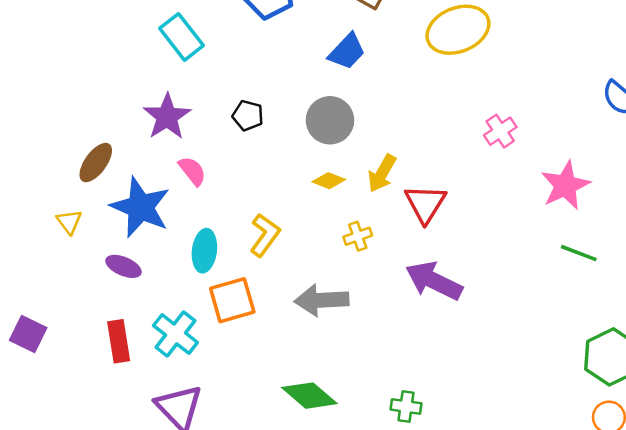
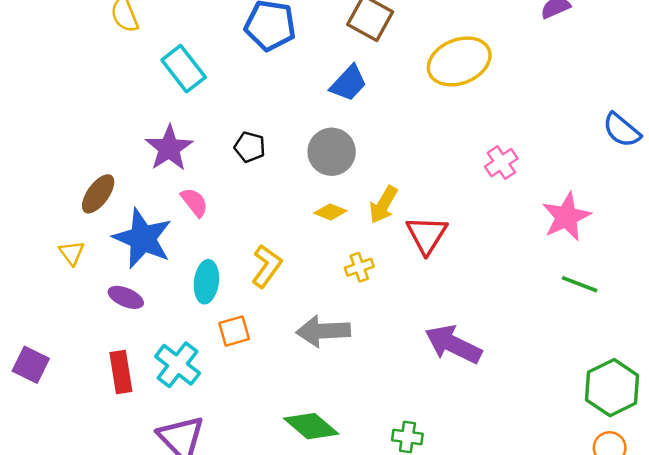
purple arrow: (434, 281) -> (453, 344), moved
orange square: (232, 300) -> (234, 331), size x0.7

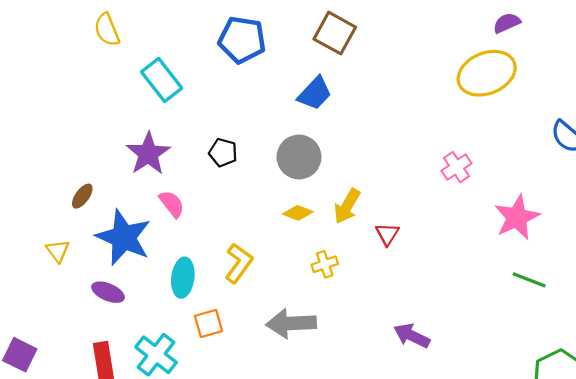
yellow ellipse: (459, 61) -> (487, 73), moved
brown ellipse: (98, 194) -> (82, 196), size x0.7
red triangle: (427, 235) -> (387, 234), size x0.6
purple arrow: (453, 344) -> (412, 336), size x0.7

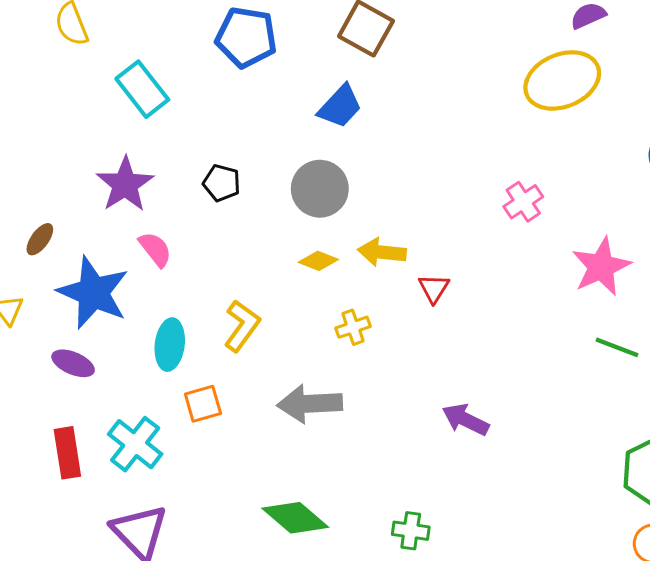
yellow arrow: (347, 206) -> (382, 252), turned 66

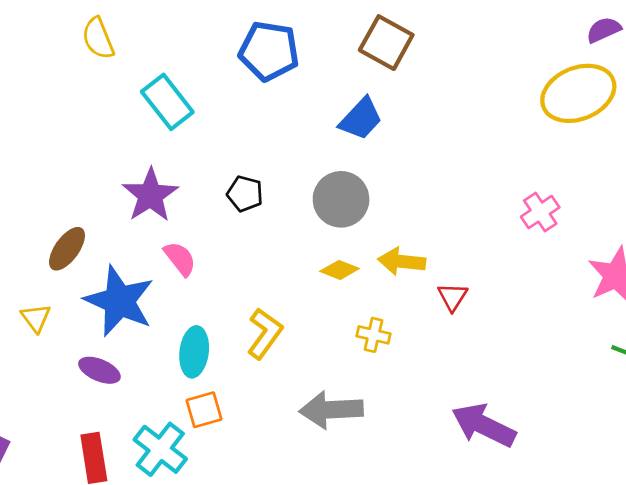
brown ellipse: (40, 239) -> (67, 249), size x1.4
yellow cross: (353, 327) -> (373, 335), turned 32
orange square: (203, 404) -> (204, 410), moved
purple arrow: (466, 420) -> (484, 425), size x1.4

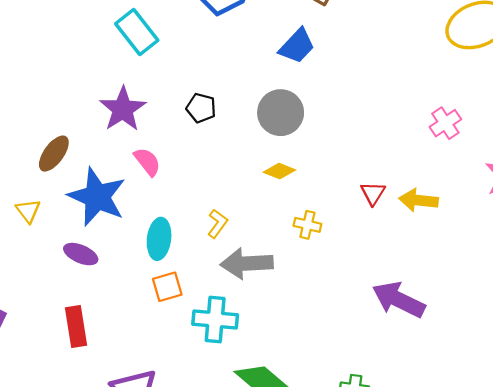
yellow arrow: (402, 261) -> (418, 200), moved
yellow L-shape: (265, 333) -> (217, 224), size x0.7
gray arrow: (331, 410) -> (247, 263), moved
cyan cross: (160, 449) -> (215, 319), moved, turned -33

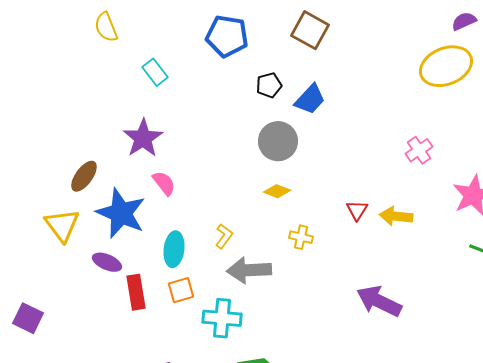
cyan rectangle: (137, 32) -> (155, 72), size x0.7
blue trapezoid: (297, 46) -> (310, 99), moved
black pentagon: (201, 108) -> (269, 85), moved, turned -30
yellow triangle: (28, 211) -> (62, 225), size x1.6
red rectangle: (76, 327) -> (136, 292), moved

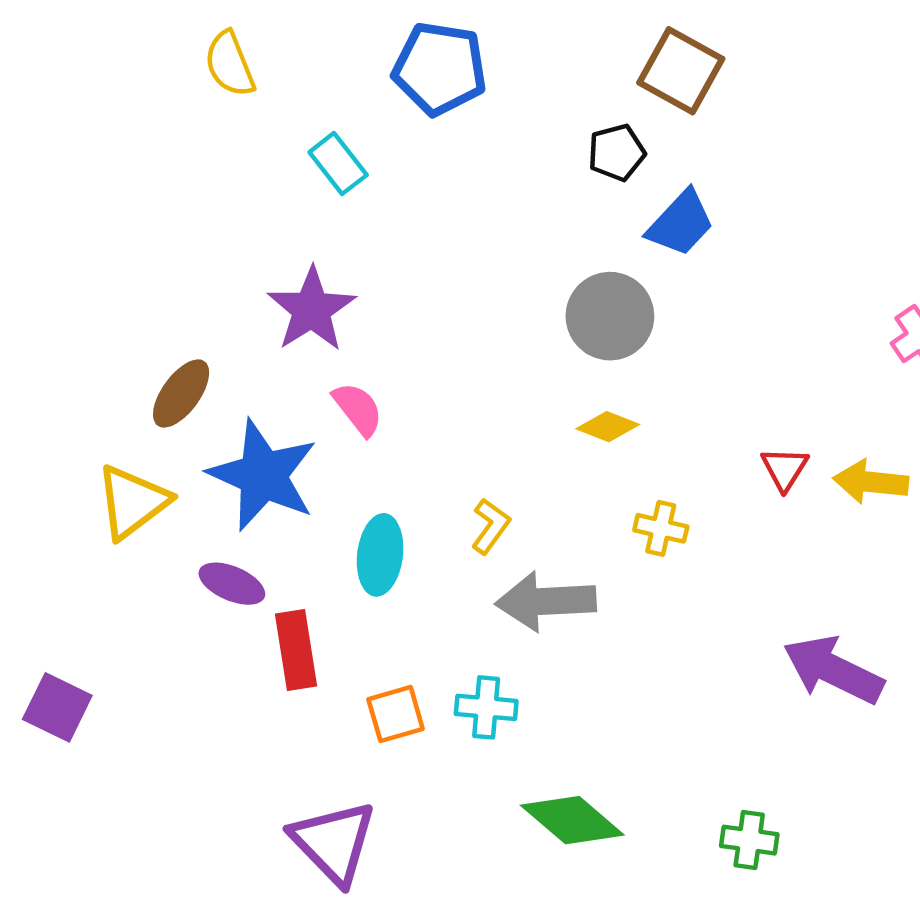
blue pentagon: (227, 36) -> (440, 69), moved
black pentagon: (269, 85) -> (617, 153), moved
yellow triangle: (62, 225) -> (132, 502), turned 30
orange square: (181, 290) -> (396, 714), moved
cyan cross: (222, 318) -> (486, 707), size x0.7

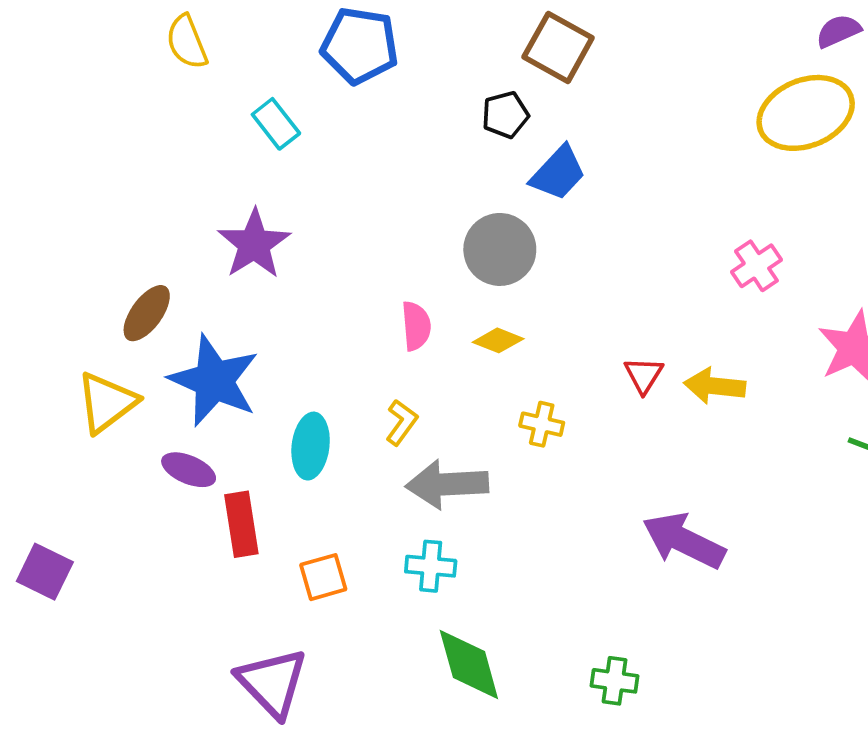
pink semicircle: (358, 409) -> (416, 326), moved, turned 33
cyan cross: (486, 707) -> (431, 566), moved
green diamond: (572, 820) -> (469, 664), turned 34

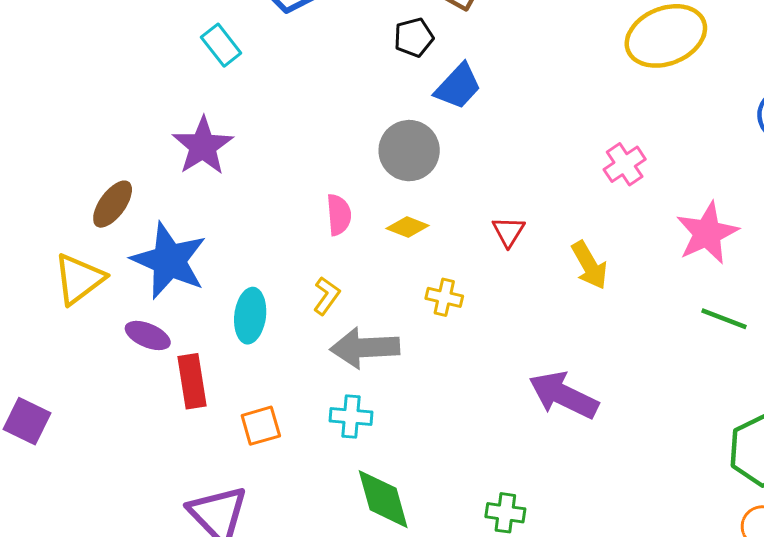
red triangle: (644, 375) -> (508, 232), moved
yellow arrow: (715, 386) -> (589, 265), turned -126

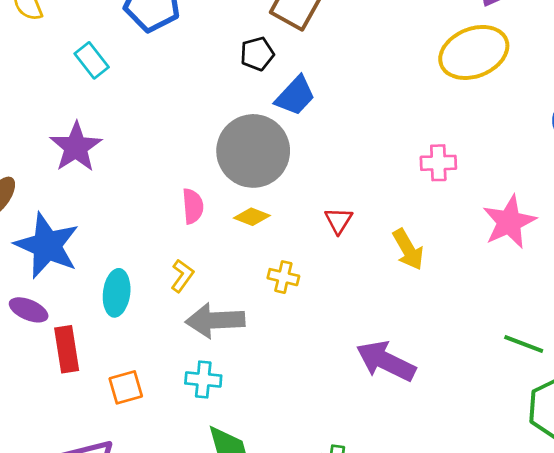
gray circle: (409, 151) -> (253, 151), size x1.4
pink cross: (625, 164) -> (438, 163), turned 32
green line: (724, 319) -> (524, 344), moved

